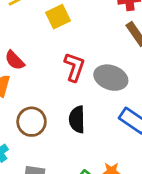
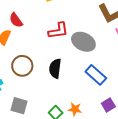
red L-shape: (74, 67) -> (58, 31), turned 55

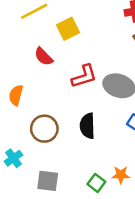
red semicircle: (16, 20) -> (44, 57), moved

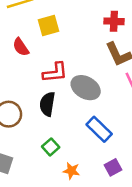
black semicircle: (87, 126) -> (47, 104), moved
green square: (96, 183) -> (51, 147), moved

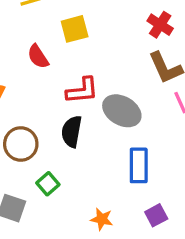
red cross: (114, 21) -> (160, 25), turned 30
blue rectangle: (99, 129) -> (139, 165), turned 45
green square: (51, 147) -> (48, 184), moved

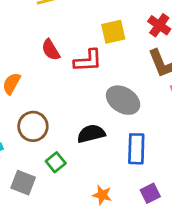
yellow square: (75, 29) -> (113, 32), moved
red L-shape: (82, 91) -> (88, 61), moved
black semicircle: (72, 132) -> (91, 134), moved, turned 64

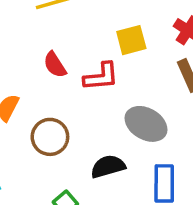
brown circle: (33, 126) -> (50, 137), moved

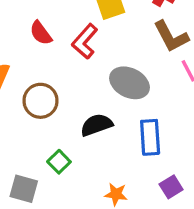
red L-shape: (101, 77) -> (85, 41), turned 140

